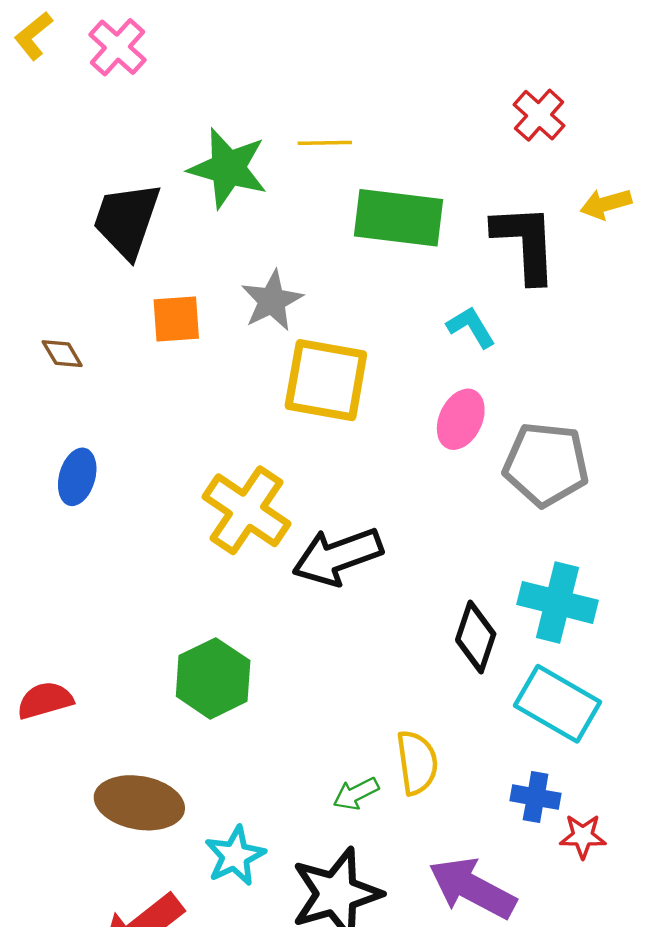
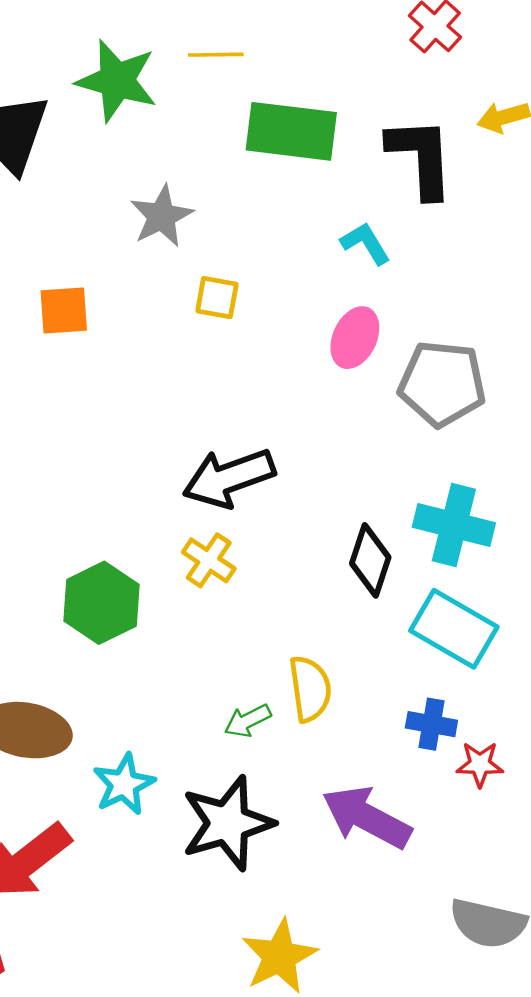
orange square: (176, 319) -> (64, 310), moved
yellow square: (326, 380) -> (217, 298), size x0.5
yellow cross: (246, 510) -> (209, 560), moved, size x0.6

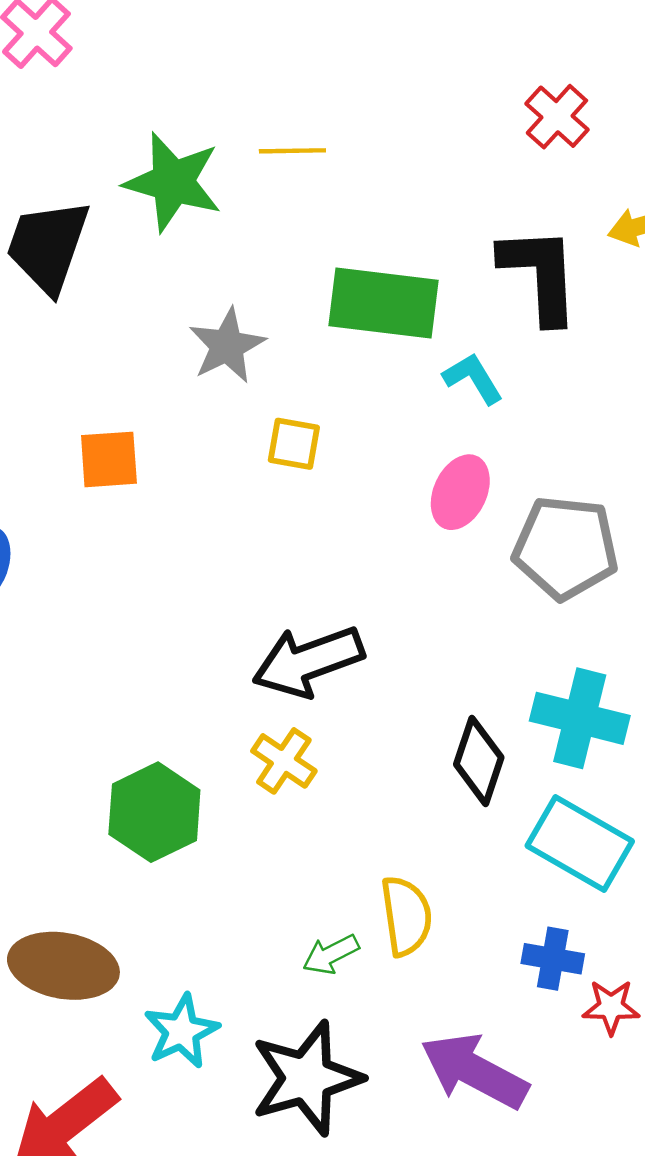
green rectangle: (291, 131) -> (383, 303), moved

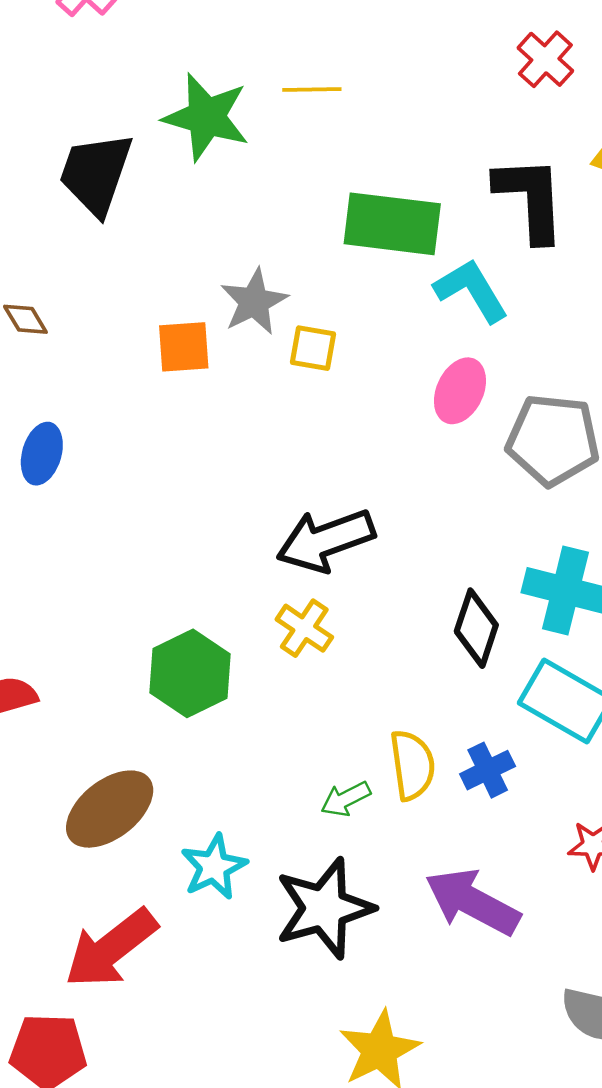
gray star: (227, 346) -> (254, 302), moved
cyan L-shape: (473, 378) -> (471, 290), size x1.4
orange square: (109, 459) -> (184, 347), moved
blue cross: (553, 959) -> (488, 770), moved, turned -36
brown ellipse: (63, 966) -> (110, 809), turned -48

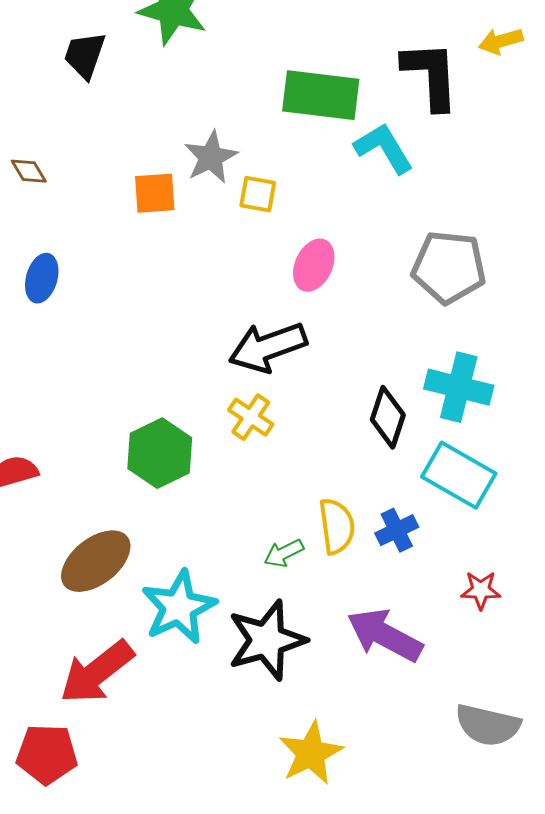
black trapezoid: (96, 174) -> (85, 55), size x0.7
pink ellipse: (460, 391) -> (314, 265), moved
cyan star: (214, 867) -> (179, 607), size x1.4

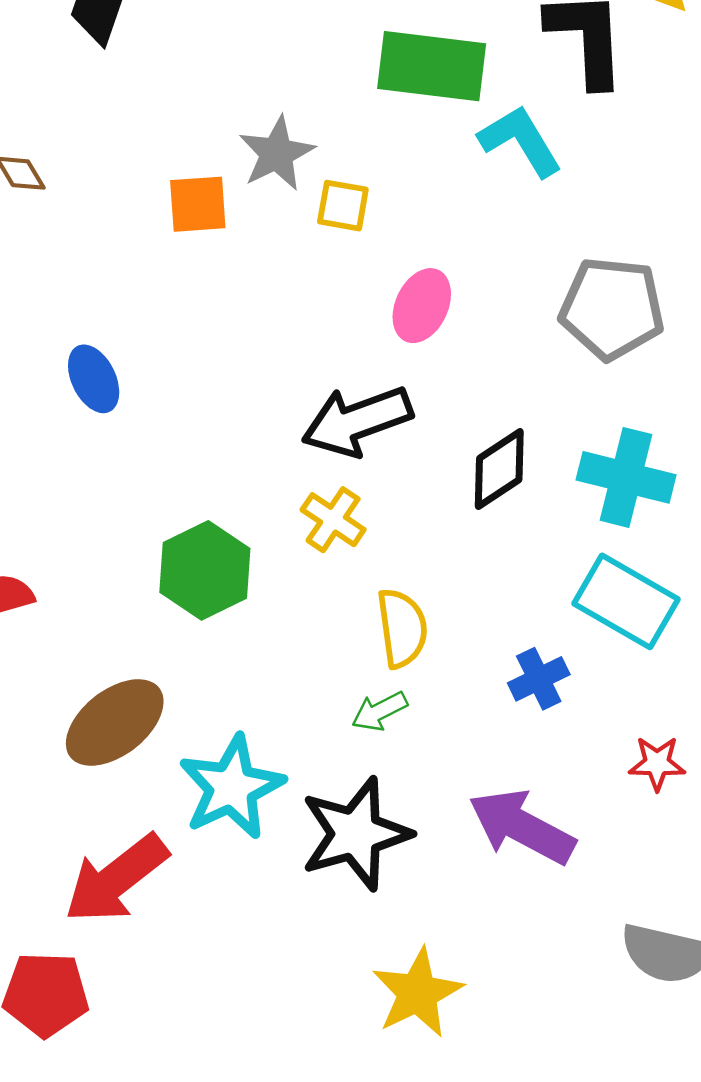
blue ellipse: (42, 278) -> (94, 379), moved, turned -42
black diamond: (388, 417) -> (499, 469), moved, turned 38
yellow semicircle: (337, 526) -> (402, 628), moved

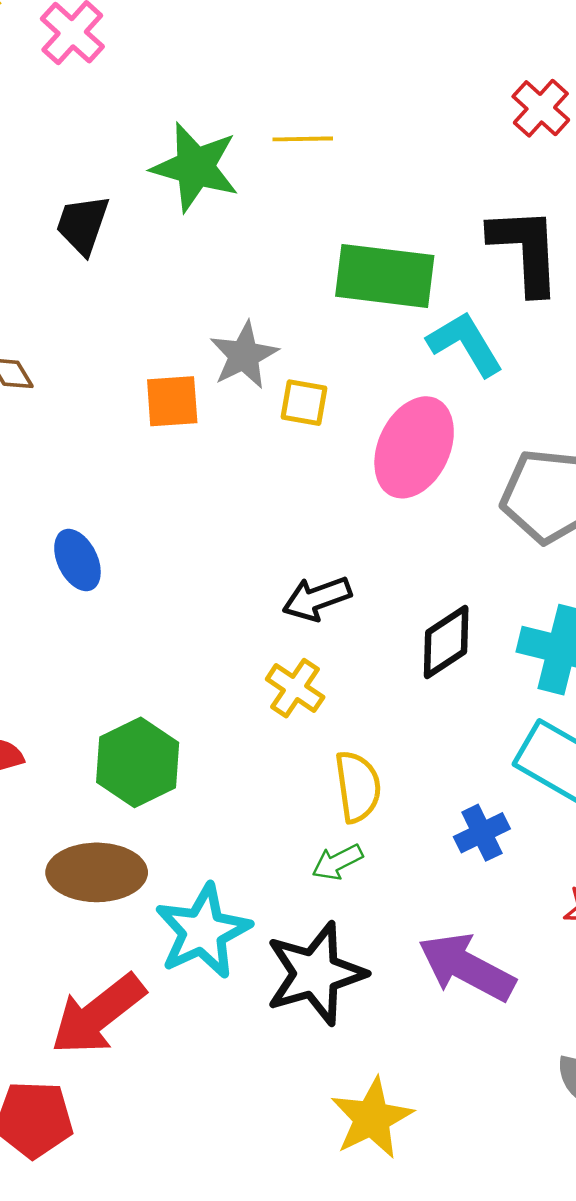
pink ellipse: (422, 306) -> (414, 447), moved, size x1.5
black arrow: (357, 421) -> (317, 598), size x0.7
green hexagon: (205, 570) -> (138, 762), moved
brown ellipse: (115, 722) -> (97, 872), turned 38

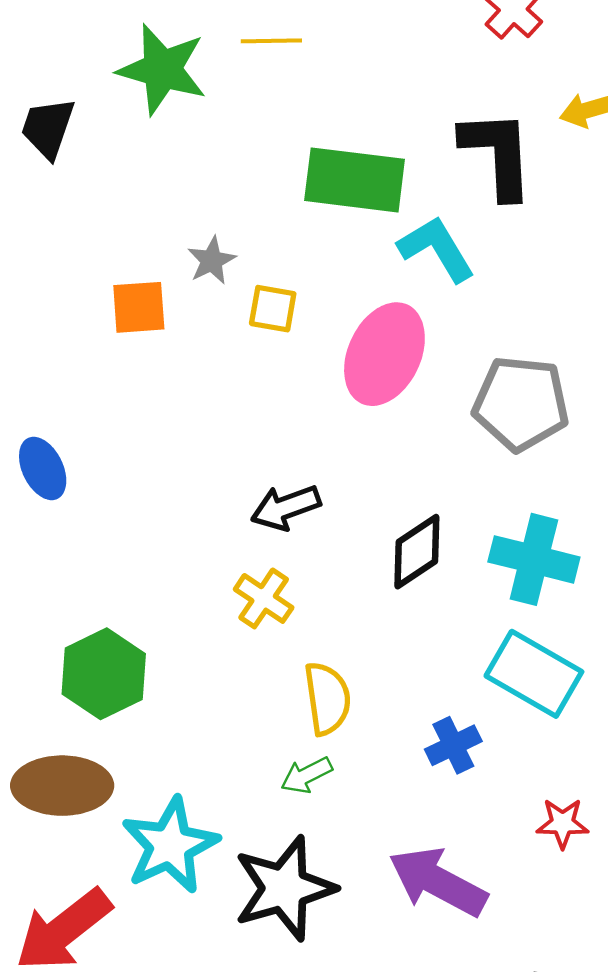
gray star: (244, 355) -> (212, 261), size x0.7

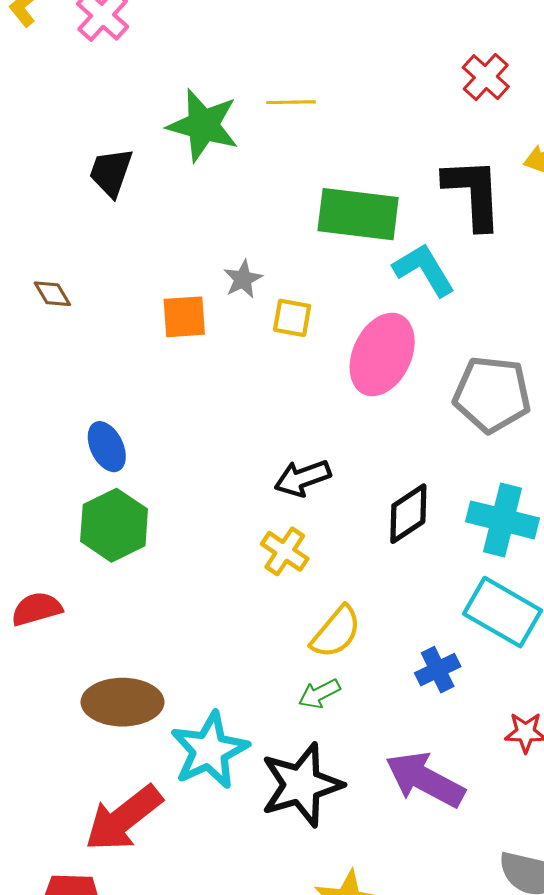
green hexagon: (104, 674) -> (114, 525), moved
yellow semicircle: (327, 699) -> (336, 632), turned 48

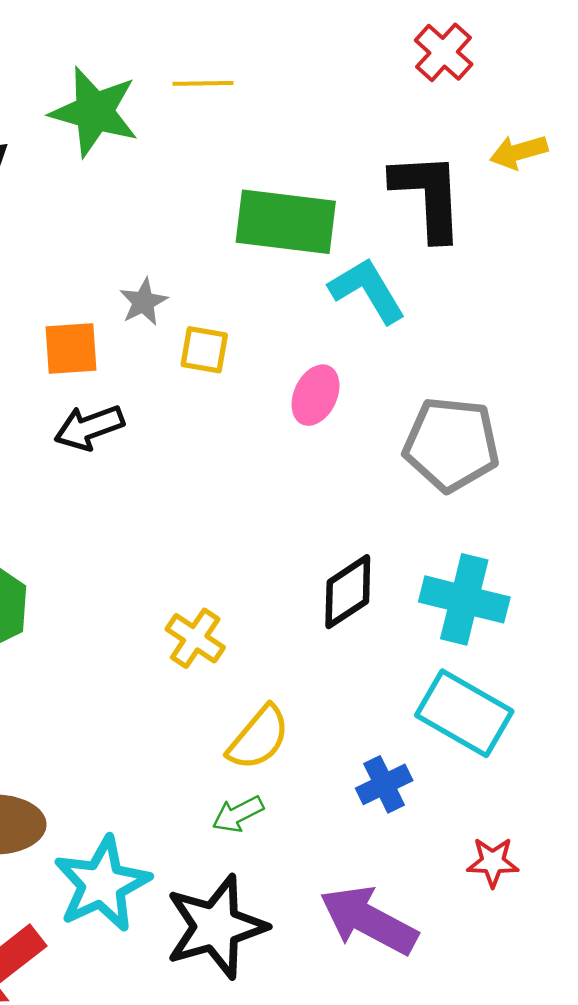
pink ellipse: (382, 355) -> (316, 395), size x0.6
black arrow: (303, 478) -> (89, 427), moved

